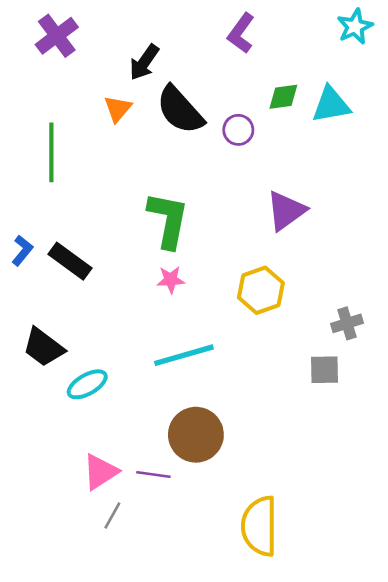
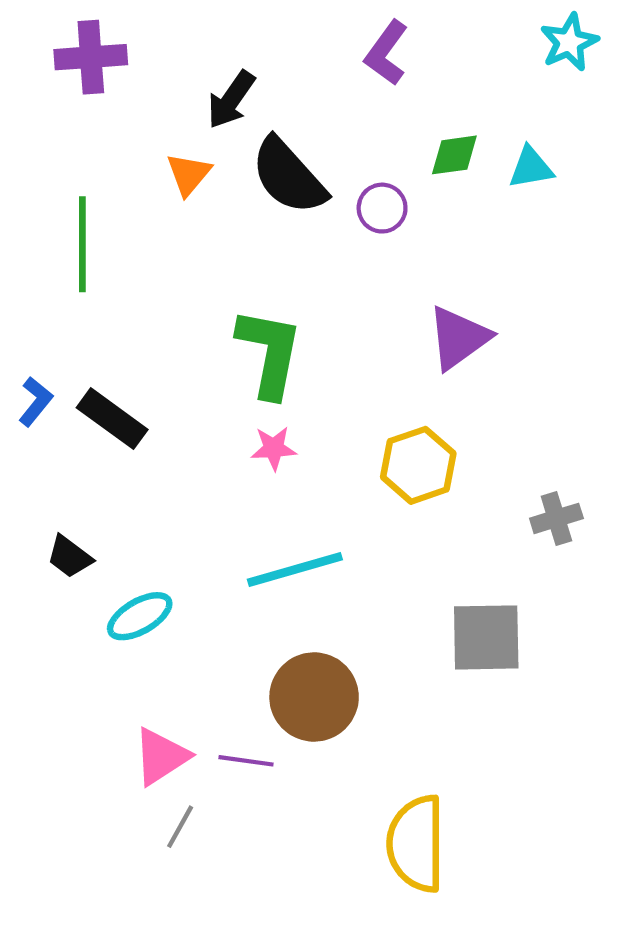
purple cross: (57, 36) -> (91, 57), turned 33
cyan triangle: (331, 105) -> (531, 168), size x0.7
black trapezoid: (43, 347) -> (70, 557), size x0.7
gray square: (324, 370) -> (486, 637), moved, size x1.5

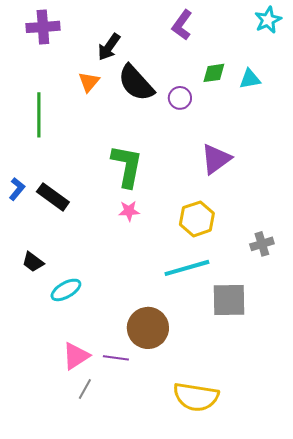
cyan line: (295, 569) -> (187, 268), moved
yellow semicircle: (416, 844) -> (196, 397), turned -81

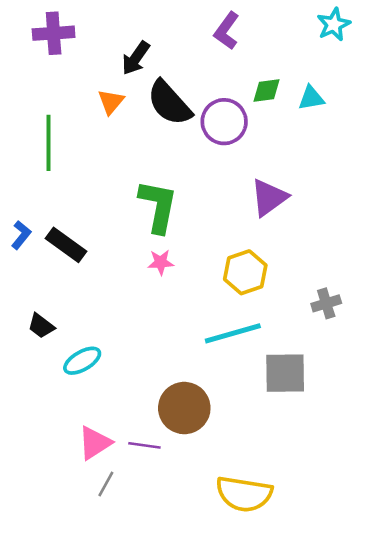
purple circle: (180, 98) -> (224, 122), size x1.6

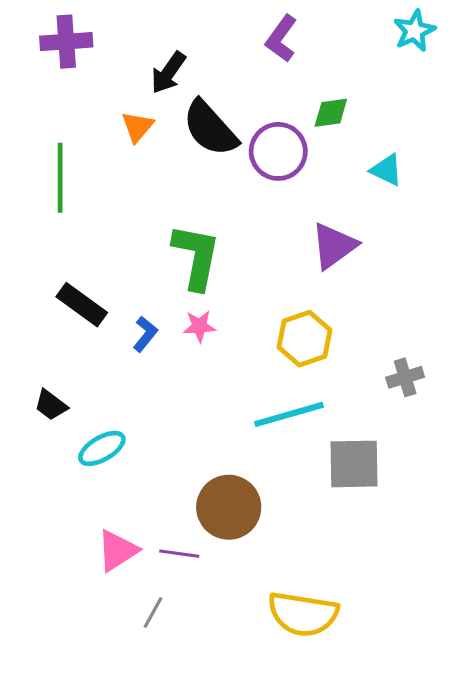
cyan triangle: (311, 98) -> (387, 170), moved, turned 36
blue L-shape: (21, 235) -> (145, 334), moved
gray line: (106, 484) -> (153, 612), moved

